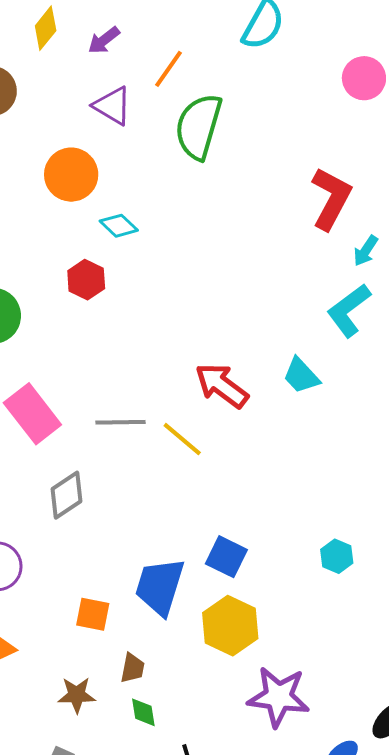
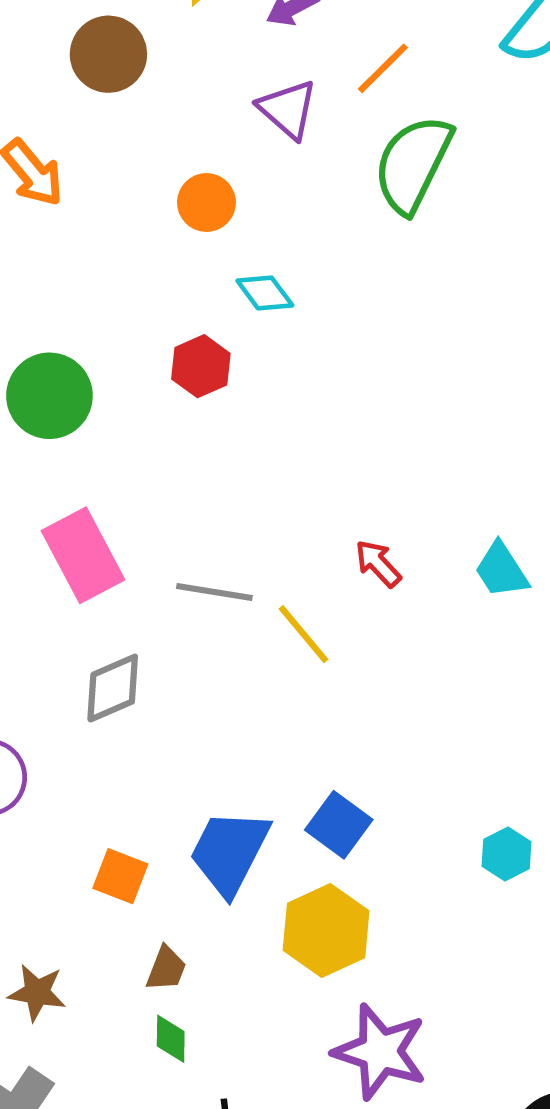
orange circle: (71, 175) -> (206, 203), size x0.7
red arrow: (222, 385) -> (378, 564), size x0.6
brown star: (77, 695) -> (37, 992), moved

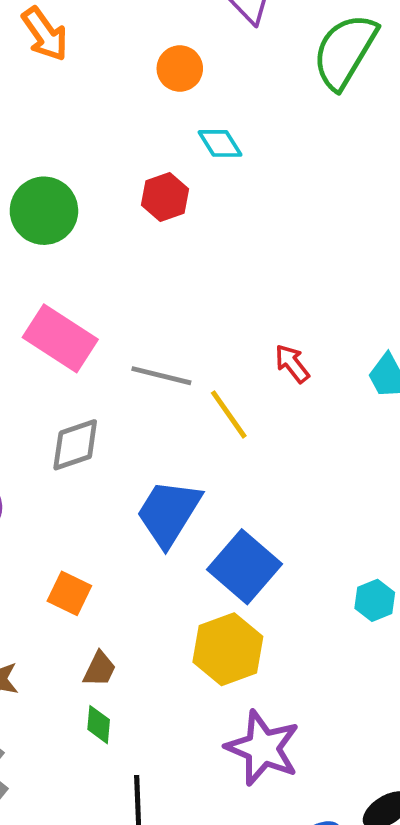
pink rectangle: (83, 555) -> (60, 338), turned -34
blue square: (339, 825) -> (245, 567), size x1.4
blue trapezoid: (229, 852) -> (169, 513), moved

